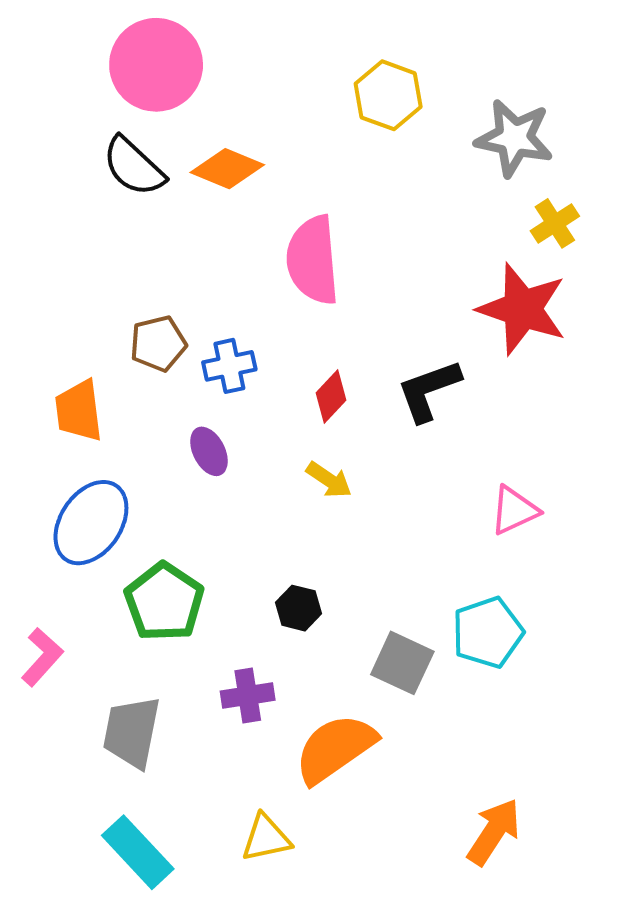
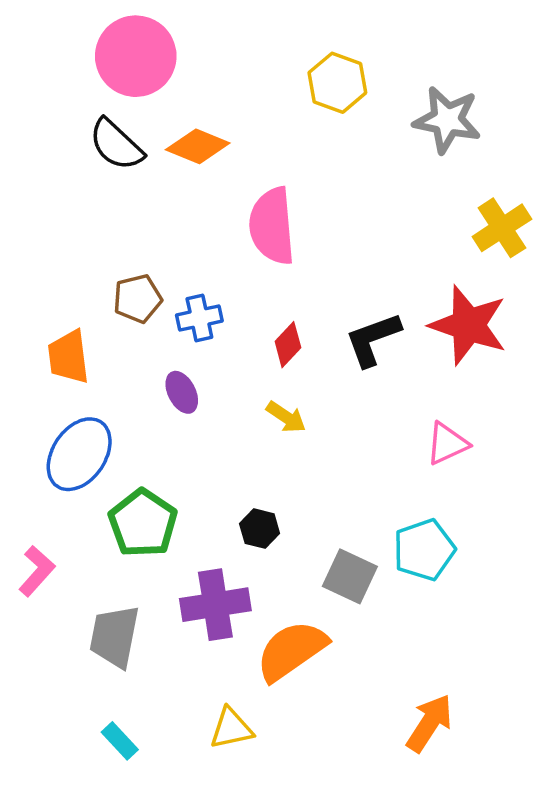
yellow cross: (555, 223) -> (502, 228), moved, size x1.4
red star: (522, 309) -> (468, 325), moved
purple cross: (248, 696) -> (215, 605), size x1.5
cyan rectangle: (138, 852) -> (120, 741), size x0.6

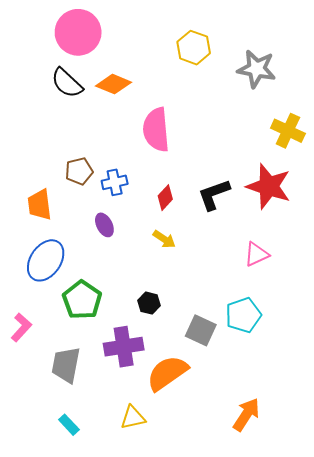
yellow cross: (502, 228) -> (288, 131), turned -32

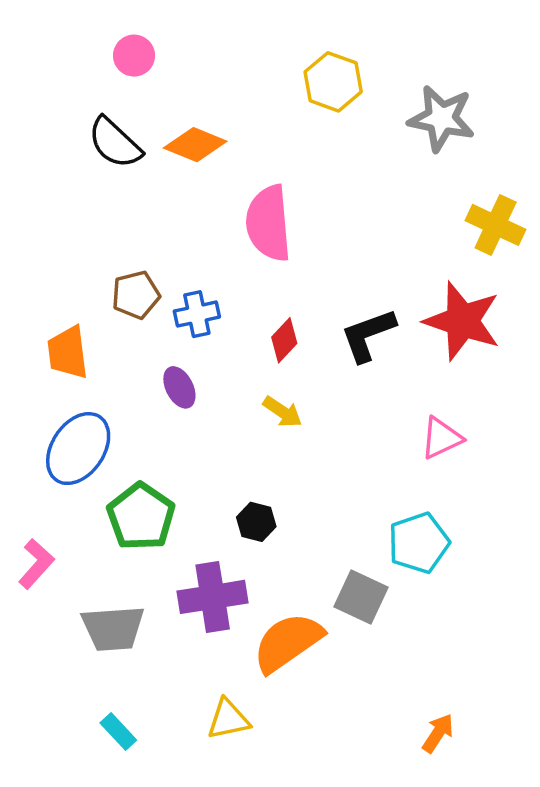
pink circle: (78, 32) -> (134, 56), size x0.5
gray square: (201, 330) -> (361, 597), moved
gray trapezoid: (66, 365) -> (113, 628), turned -105
orange arrow: (246, 415) -> (438, 733), moved, size x0.7

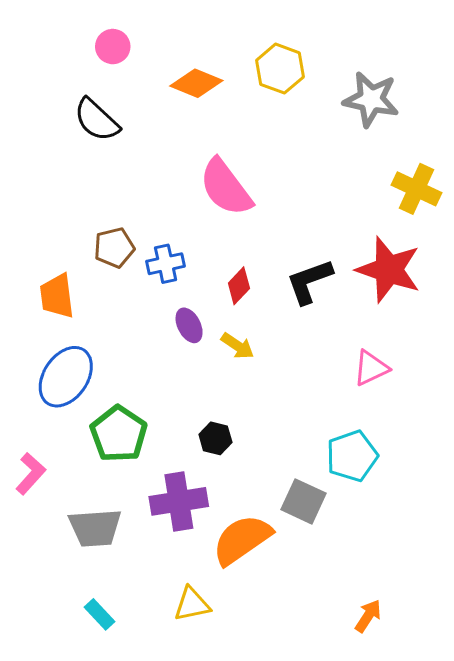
orange diamond: (195, 145) -> (196, 83), moved
pink semicircle: (268, 223) -> (226, 187), turned -32
purple ellipse: (179, 387) -> (189, 325), moved

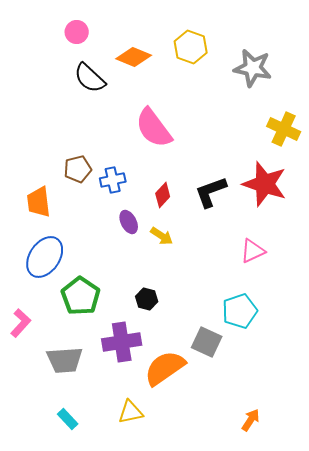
black semicircle: (97, 120) -> (90, 78), moved

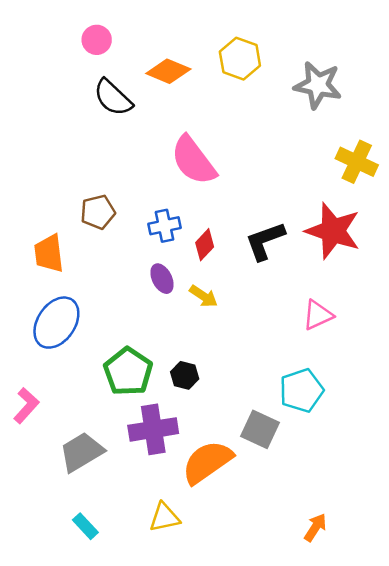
blue cross: (113, 180) -> (165, 226), moved
green pentagon: (81, 296) -> (128, 372), moved
gray trapezoid: (65, 360) -> (82, 452), turned 153

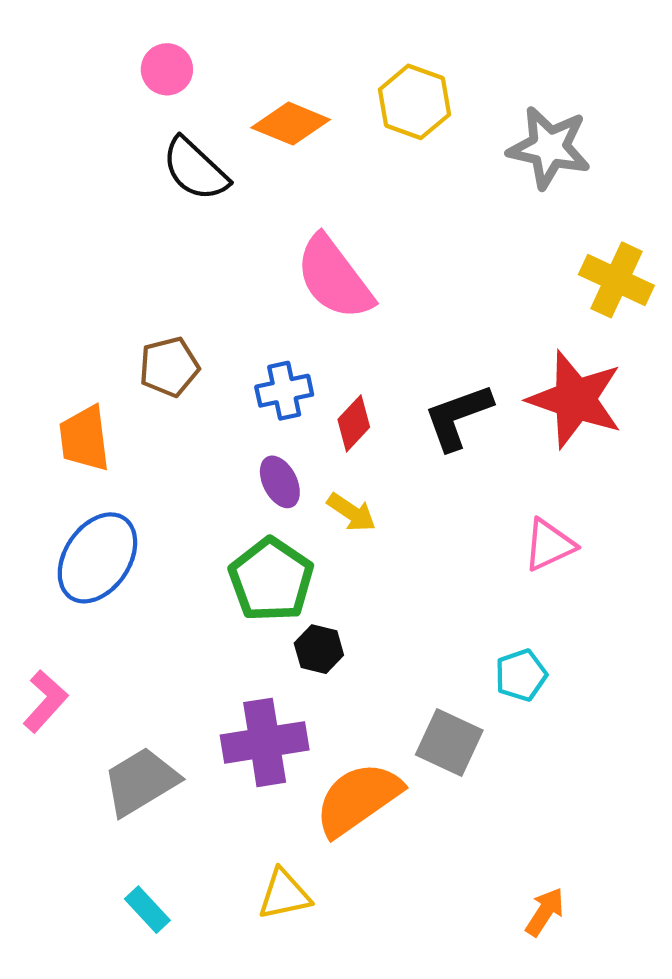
green pentagon: (128, 372) -> (271, 580), moved
cyan pentagon: (301, 390) -> (521, 675), size x0.7

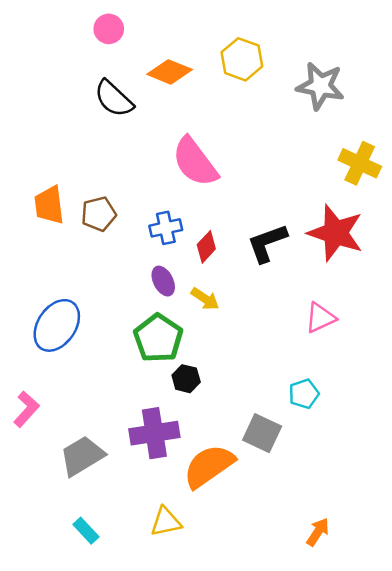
pink circle: (167, 69) -> (109, 29), moved
orange trapezoid: (84, 438) -> (49, 205), moved

